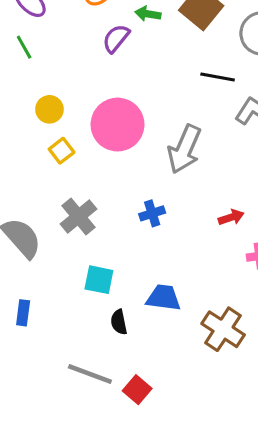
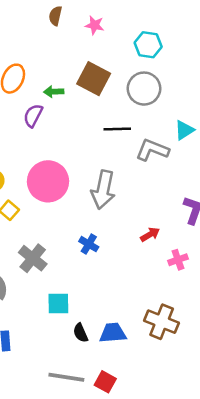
blue cross: (152, 213) -> (89, 244), turned -30
blue trapezoid: (163, 298) -> (113, 333), moved

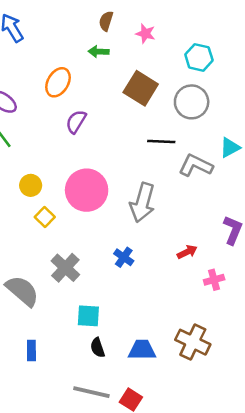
green arrow: (54, 92) -> (99, 52), moved
black semicircle: (80, 333) -> (98, 348), moved

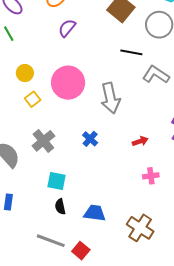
gray arrow: (143, 203) -> (110, 98), turned -36
pink cross: (214, 280) -> (151, 176), moved
brown cross: (193, 342) -> (140, 228), moved

